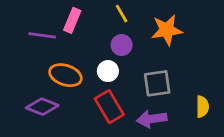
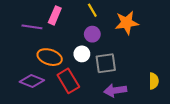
gray square: (157, 83) -> (106, 63), moved
red rectangle: (109, 107) -> (68, 81), moved

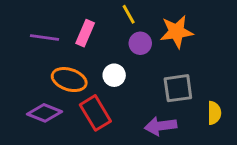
pink rectangle: (55, 15) -> (85, 33), moved
purple circle: (92, 34) -> (140, 43), moved
gray square: (106, 63) -> (178, 88), moved

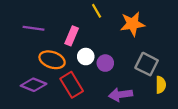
pink rectangle: (85, 33) -> (72, 36), moved
purple circle: (140, 43) -> (105, 63), moved
gray square: (178, 88) -> (147, 64), moved, turned 35

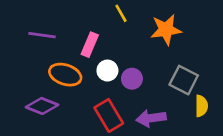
red rectangle: (72, 85) -> (109, 115), moved

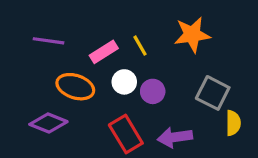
yellow line: (121, 13) -> (140, 46), moved
pink rectangle: (90, 45) -> (104, 52), turned 35

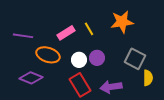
purple line: (48, 41) -> (23, 36), moved
white circle: (124, 82) -> (79, 60), moved

